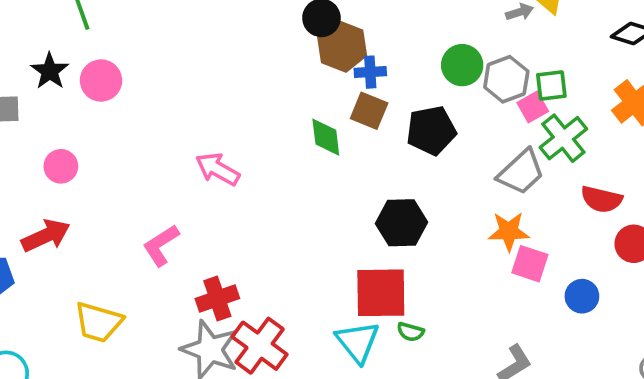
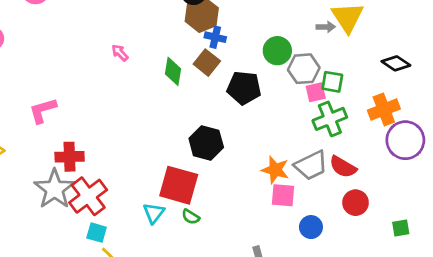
pink arrow: (218, 169) -> (120, 53), moved, size x0.6
gray trapezoid: (521, 172) -> (311, 165), moved
pink square: (530, 264) -> (283, 195), turned -30
cyan triangle: (358, 342) -> (154, 213), size x0.7

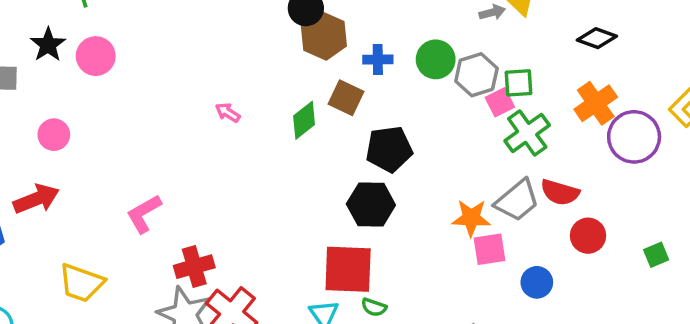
blue cross: (215, 37) -> (378, 59), moved
green diamond: (173, 71) -> (304, 120), turned 56
black pentagon: (244, 88) -> (389, 149), moved

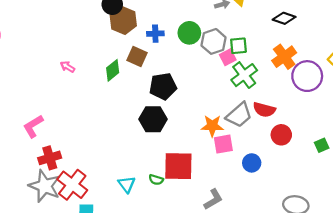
pink L-shape: (144, 214) -> (33, 126), moved
red square: (348, 269) -> (178, 166), moved

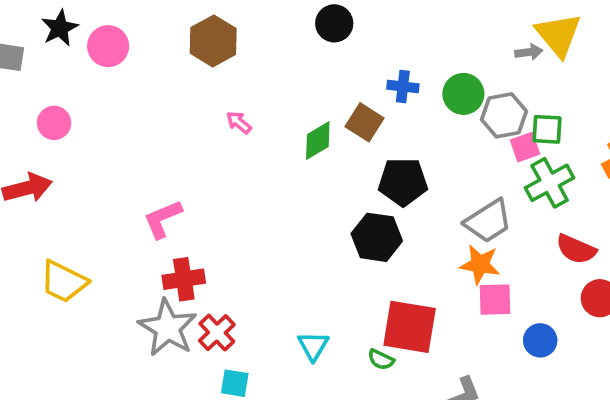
brown hexagon: (123, 20) -> (213, 41), moved
gray trapezoid: (239, 115) -> (488, 221), moved
green semicircle: (156, 180) -> (381, 359), moved
red cross: (72, 185) -> (217, 333), size x0.7

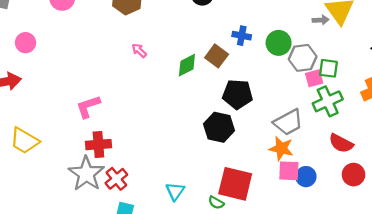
blue circle: (540, 340) -> (306, 177), moved

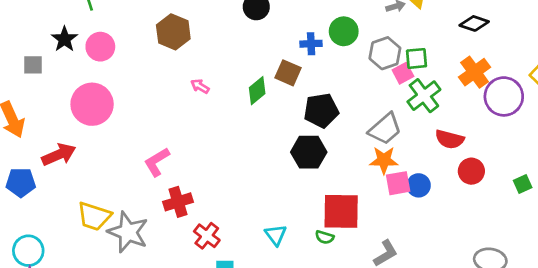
pink circle: (26, 43) -> (92, 104), moved, size x1.8
green circle: (279, 43) -> (344, 31), moved
gray star: (86, 174) -> (128, 232), moved

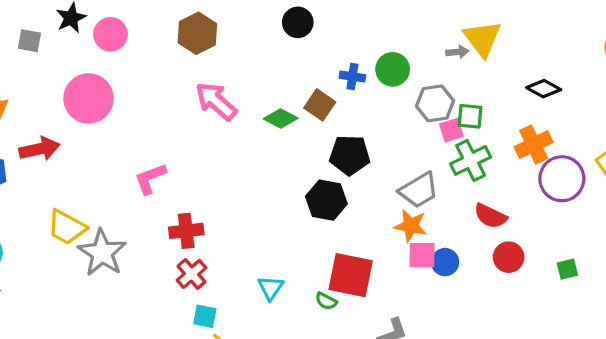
pink arrow: (200, 86) -> (216, 101), size x2.0
green diamond: (257, 91) -> (281, 118), turned 56
green square: (523, 184) -> (567, 269), moved
red cross: (178, 202) -> (186, 231), moved

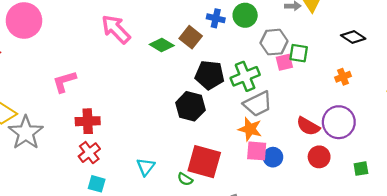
orange cross: (534, 144) -> (343, 77), size x0.6
green cross: (471, 160) -> (245, 76), moved
purple circle: (562, 179) -> (339, 122), moved

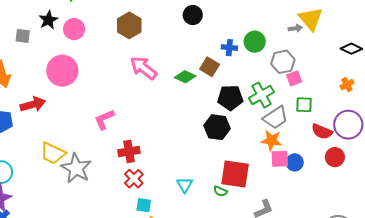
green square: (299, 53) -> (304, 105), moved

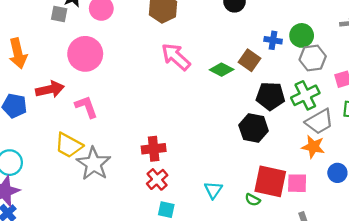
gray square: (23, 36) -> (59, 14), moved
gray hexagon: (283, 62) -> (313, 58), moved
pink L-shape: (104, 119) -> (86, 107), moved, turned 90
pink square: (280, 159) -> (297, 183), moved

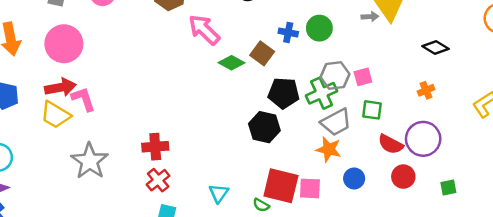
pink circle: (85, 54) -> (64, 44), moved
pink arrow: (176, 57) -> (204, 30), moved
gray hexagon: (313, 58) -> (335, 76), moved
red arrow: (50, 89) -> (60, 87), moved
yellow trapezoid: (69, 145) -> (55, 115), moved

